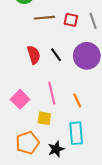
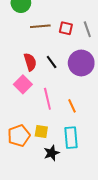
pink square: (20, 99) -> (23, 84), moved
yellow square: (44, 118) -> (41, 131), moved
orange pentagon: (27, 143) -> (19, 136), moved

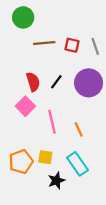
black line: (52, 62) -> (56, 82), turned 72
cyan rectangle: (71, 138) -> (77, 164), turned -30

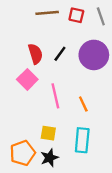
orange pentagon: (21, 162) -> (23, 153), moved
cyan rectangle: (77, 164) -> (82, 140), turned 40
black star: (56, 180) -> (49, 158), moved

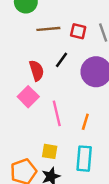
black line: (60, 54) -> (62, 60), moved
orange line: (83, 104) -> (85, 122), turned 42

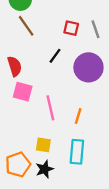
brown line: (48, 29) -> (26, 26), moved, turned 60
red semicircle: (37, 71) -> (15, 66), moved
pink square: (28, 97) -> (23, 92), turned -30

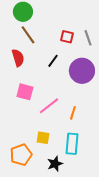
red semicircle: (15, 66) -> (18, 58), moved
pink line: (50, 108) -> (49, 106), turned 65
black star: (45, 169) -> (55, 164), moved

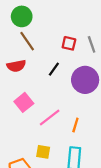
red semicircle: (18, 58) -> (16, 66), turned 96
pink square: (25, 92) -> (24, 102), turned 36

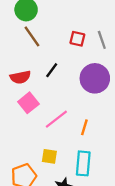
red semicircle: (16, 66) -> (20, 77), moved
black line: (54, 69) -> (52, 70), moved

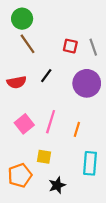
pink square: (28, 103) -> (24, 124), moved
pink line: (56, 119) -> (51, 122), turned -35
cyan rectangle: (83, 163) -> (90, 163), moved

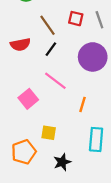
brown line: (28, 44) -> (47, 25), moved
red semicircle: (17, 82) -> (20, 45), moved
pink line: (51, 122) -> (55, 81), moved, turned -70

